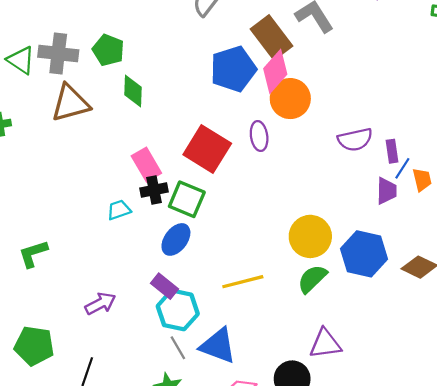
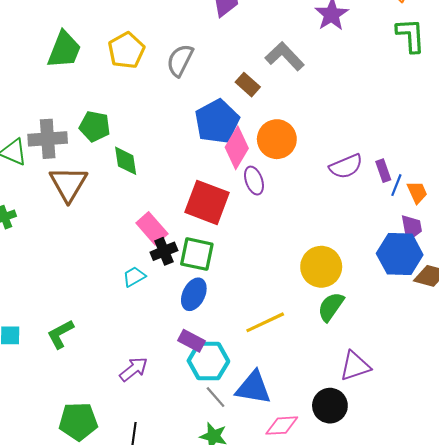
brown rectangle: (272, 38) -> (248, 85), size x0.6
pink diamond: (275, 71) -> (237, 148), moved
brown triangle: (70, 103) -> (68, 184), turned -33
purple trapezoid: (387, 191) -> (412, 228), moved
blue hexagon: (364, 254) -> (400, 254), moved

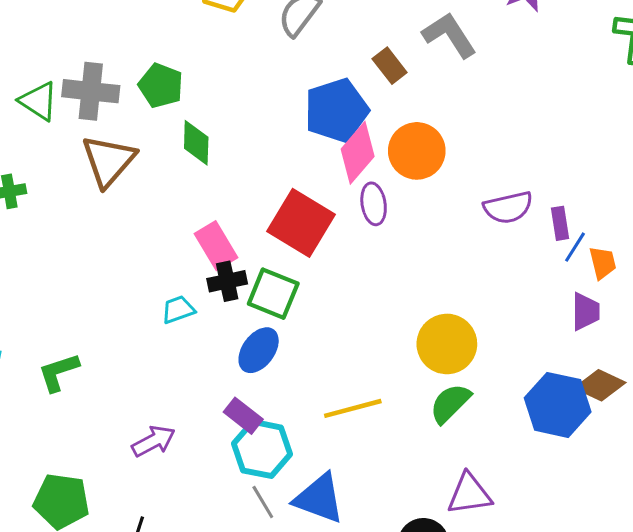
blue hexagon: (400, 254) -> (558, 405), moved

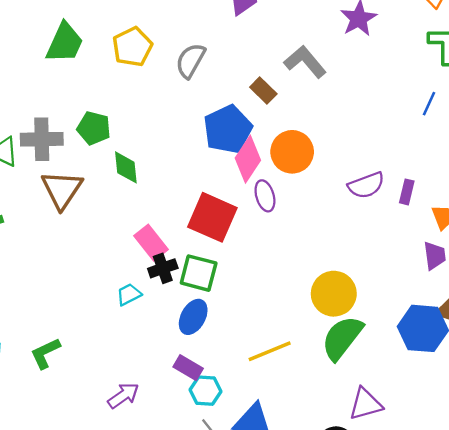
purple rectangle: (560, 223) -> (407, 192), turned 30
blue line: (575, 247) -> (429, 104), moved
green semicircle: (450, 403) -> (342, 338), size x1.4
cyan hexagon: (262, 449) -> (206, 391), size x0.7

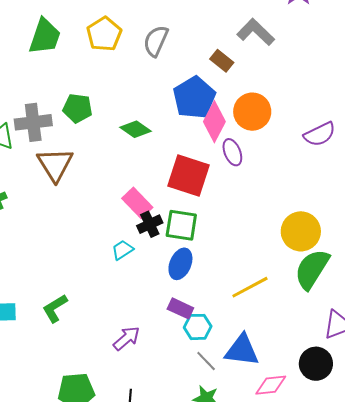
green diamond: (126, 167) -> (136, 129), moved, turned -44

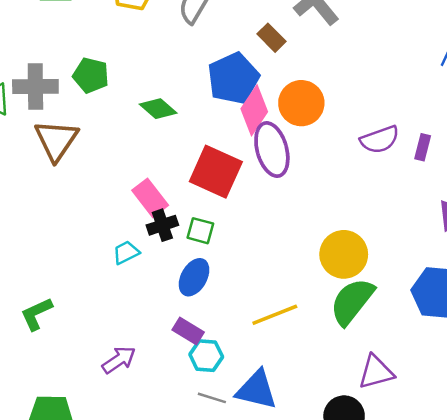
purple ellipse: (232, 152) -> (272, 150), size x1.6
green square: (181, 225) -> (200, 231), size x0.7
gray line: (206, 361) -> (212, 398), turned -35

